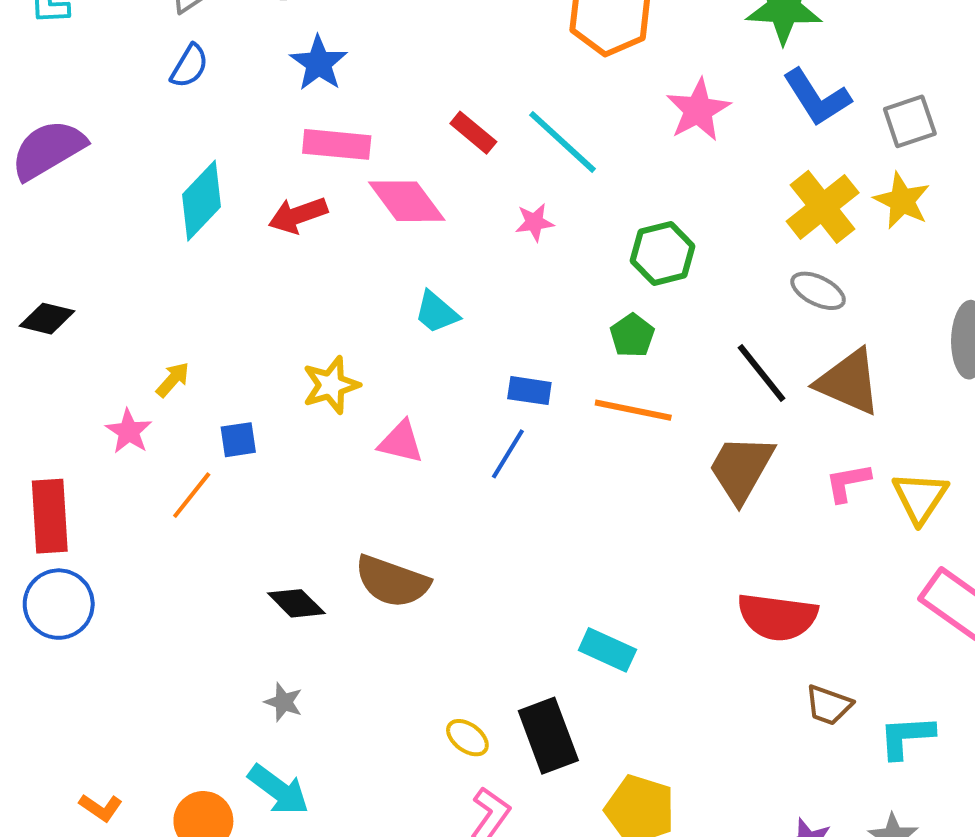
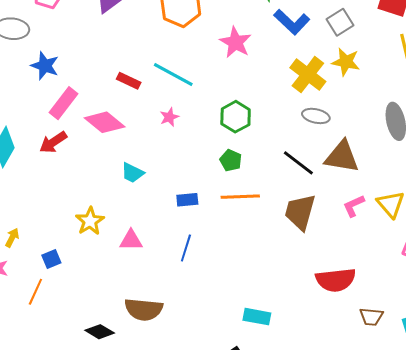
pink rectangle: (337, 144) -> (63, 103), turned -44
blue line: (508, 454) -> (186, 248), moved

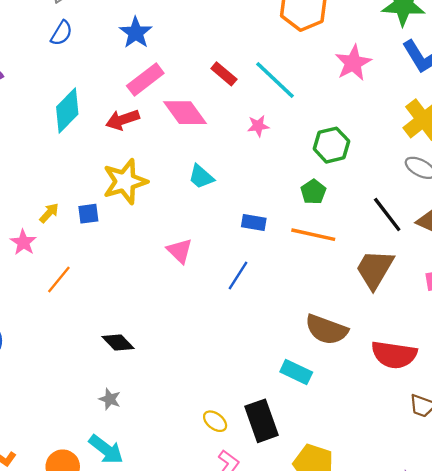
yellow star: (90, 221) -> (125, 182), moved, size x1.4
pink triangle: (131, 240) -> (180, 251), turned 30
blue square: (51, 259) -> (88, 214), moved
brown semicircle: (144, 309) -> (326, 330), moved

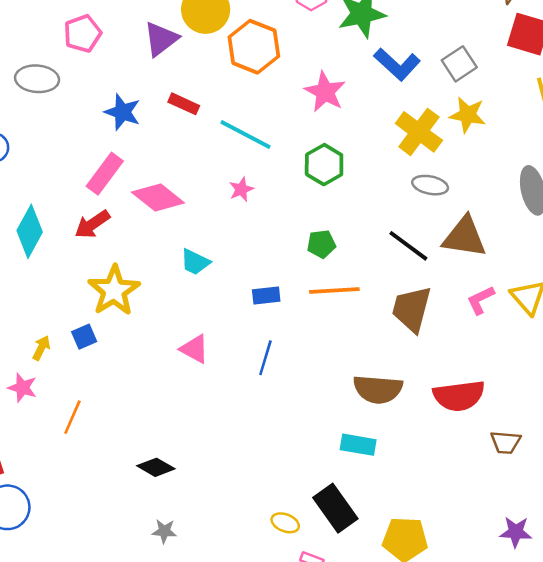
blue star: (136, 33) -> (122, 112), moved
red rectangle: (224, 74) -> (184, 104), moved
green hexagon: (331, 145) -> (324, 165), moved
green pentagon: (313, 192) -> (321, 244), turned -30

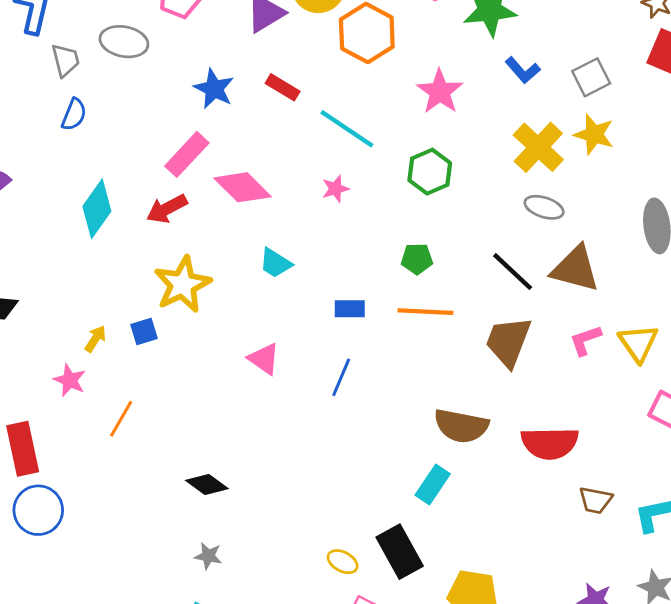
blue L-shape: (397, 64) -> (523, 70), size x0.7
cyan rectangle: (358, 445) -> (433, 484), turned -72

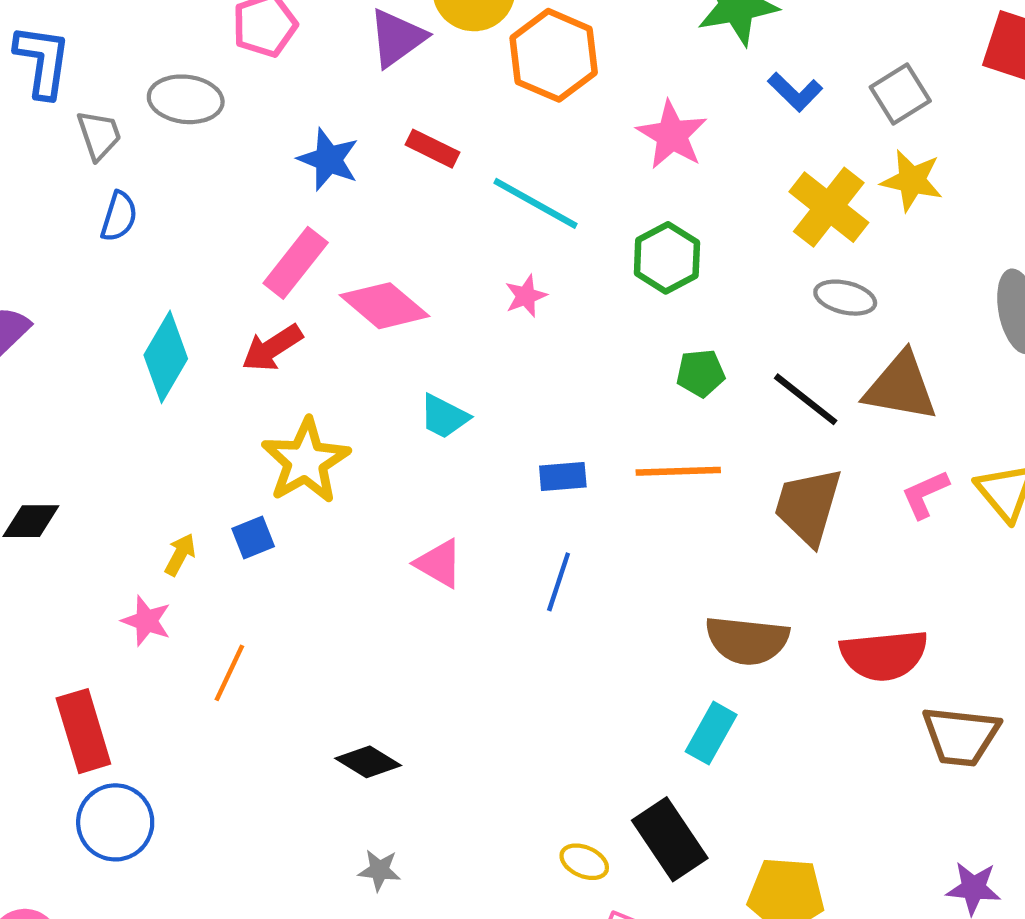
green pentagon: (417, 259) -> (701, 373), moved
brown trapezoid: (595, 500) -> (961, 736), size x1.5

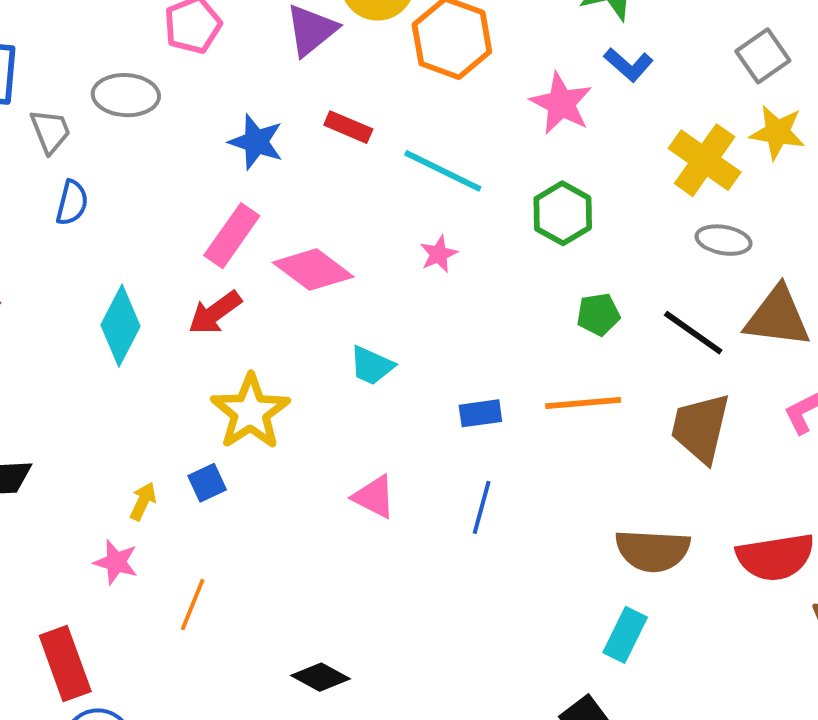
blue L-shape: (795, 92) -> (628, 65), moved

